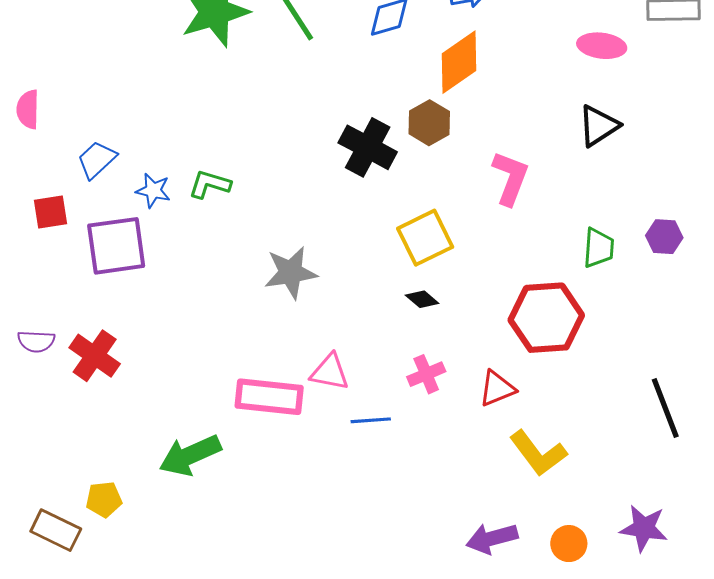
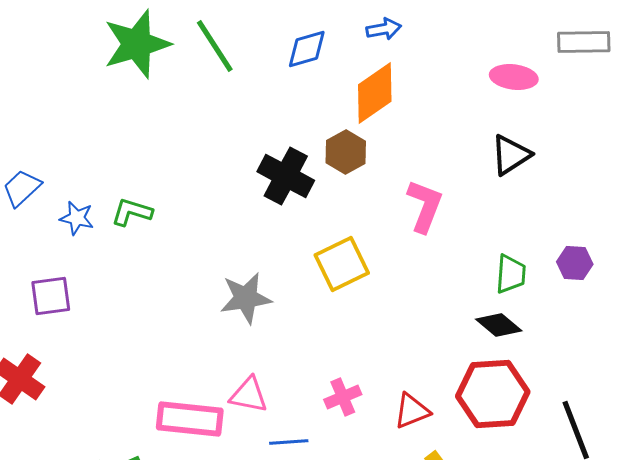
purple square: (116, 246) -> (51, 296), moved, size x0.7
gray star: (291, 273) -> (246, 298), moved
black diamond: (422, 299) -> (499, 325), moved, size x1.4
red hexagon: (546, 318) -> (493, 394), moved

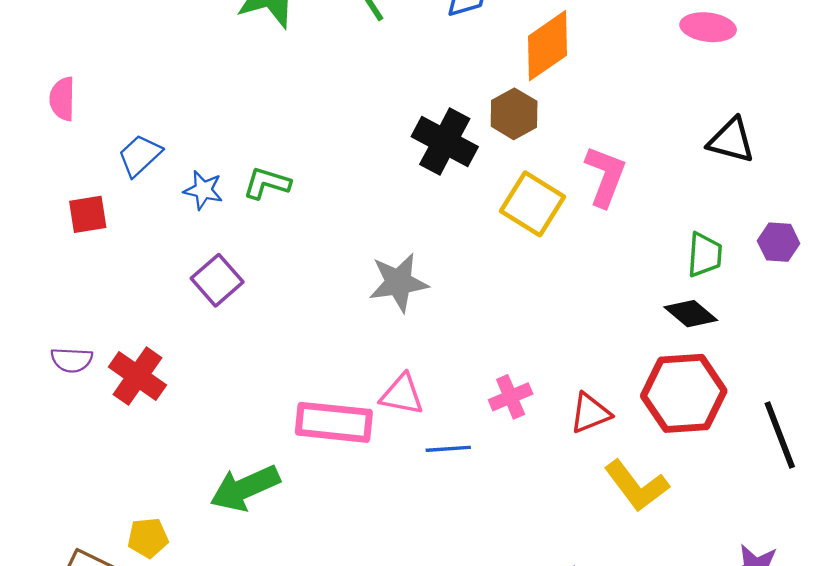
black triangle: (511, 155) -> (731, 140), moved, turned 48
yellow square: (342, 264) -> (533, 204), moved, turned -32
purple square: (51, 296) -> (217, 280), moved, turned -33

